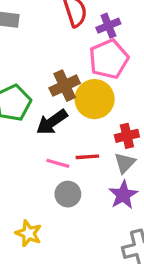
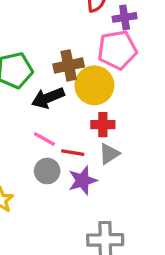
red cross: (127, 136) -> (103, 125), moved
red line: (87, 157) -> (73, 153), moved
purple star: (123, 195) -> (83, 180), moved

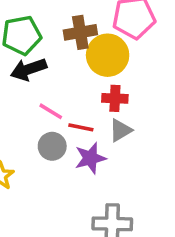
black arrow: (48, 98) -> (29, 69), moved

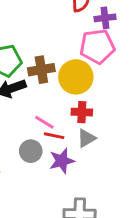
brown cross: (80, 32) -> (41, 70), moved
pink line: (51, 111) -> (44, 122), moved

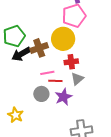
brown cross: (41, 70) -> (39, 48), moved
pink line: (44, 122) -> (47, 73), turned -32

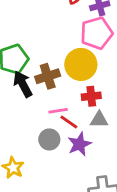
black arrow: (21, 54) -> (23, 84), turned 90
gray triangle: (77, 79) -> (99, 120), turned 40
red line: (55, 81) -> (69, 122), turned 32

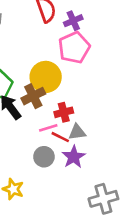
yellow circle: (81, 64) -> (46, 77), moved
red cross: (91, 96) -> (64, 112), moved
gray triangle: (99, 120) -> (77, 132), moved

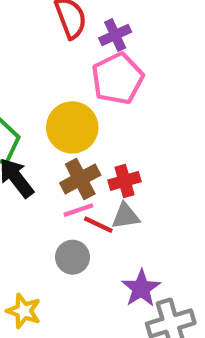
brown cross: (33, 96) -> (80, 179), moved
red cross: (64, 112) -> (125, 181), moved
purple star: (74, 157) -> (141, 288), moved

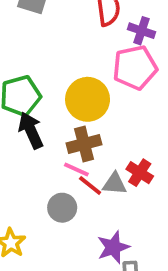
purple cross: (115, 35) -> (142, 31), turned 30
red cross: (125, 181) -> (140, 173), moved, turned 35
pink line: (78, 210) -> (76, 170), turned 30

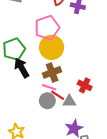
pink pentagon: (135, 68) -> (47, 28), moved
gray triangle: (115, 184) -> (69, 101), moved
gray circle: (62, 208) -> (47, 101), moved

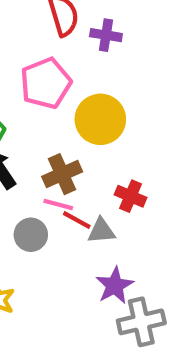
yellow circle: (52, 47) -> (100, 119), moved
gray circle: (47, 101) -> (31, 235), moved

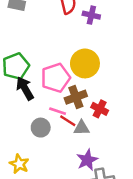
pink pentagon: (46, 83) -> (56, 78), moved
brown cross: (62, 174) -> (76, 97), moved

